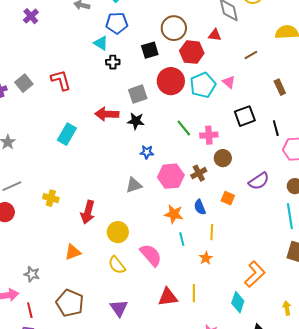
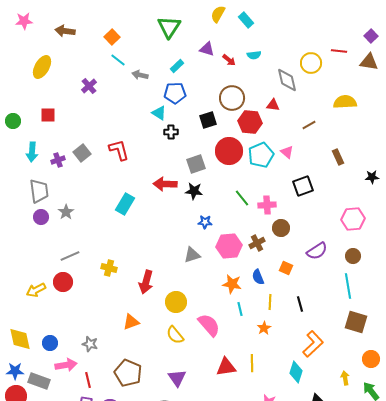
black line: (276, 128) -> (300, 304), moved

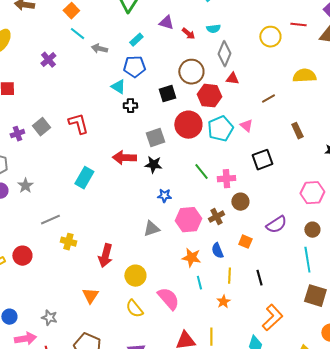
gray diamond: (287, 80) -> (224, 54), moved, turned 35
gray line: (70, 256) -> (50, 220), moved
orange triangle: (131, 322) -> (90, 296), turned -36

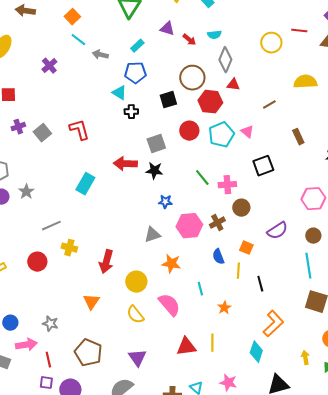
red circle: (188, 125) -> (189, 131), size x0.7
purple cross: (17, 134) -> (18, 127), moved
red circle: (22, 256) -> (37, 262), moved
orange star: (191, 258) -> (171, 264), moved
yellow line: (229, 276) -> (238, 271), moved

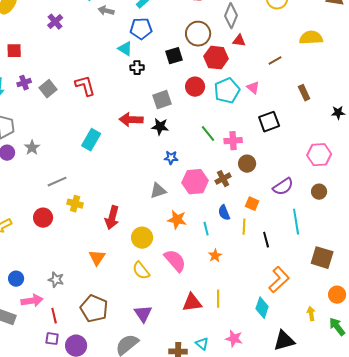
cyan line: (308, 266) -> (296, 222), moved
cyan line: (200, 289) -> (206, 229), moved
orange star: (224, 308) -> (215, 256), moved

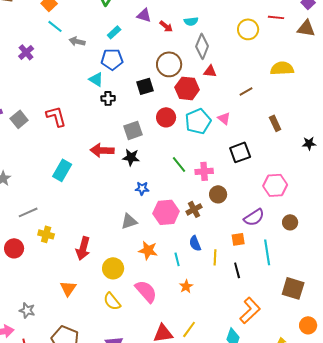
pink hexagon: (319, 155) -> (275, 185), moved
orange square: (252, 204) -> (238, 239), moved, turned -32
yellow line: (218, 299) -> (189, 329), turned 36

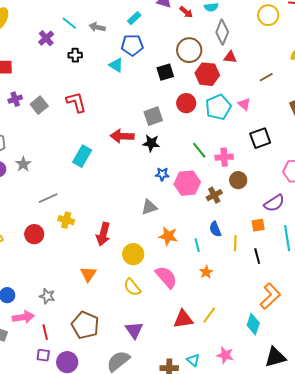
cyan line: (55, 26) -> (69, 23), moved
black cross: (108, 98) -> (75, 55), moved
pink hexagon: (166, 212) -> (187, 183), moved

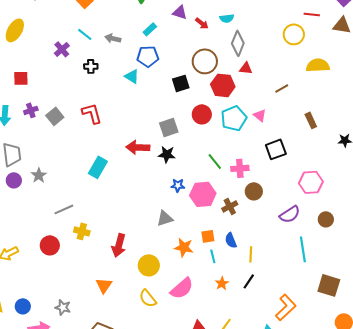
yellow circle: (268, 15) -> (294, 34), moved
orange square: (258, 225) -> (208, 236), moved
black line: (257, 256) -> (249, 281), moved, turned 49
pink semicircle: (166, 277) -> (182, 288), turned 90

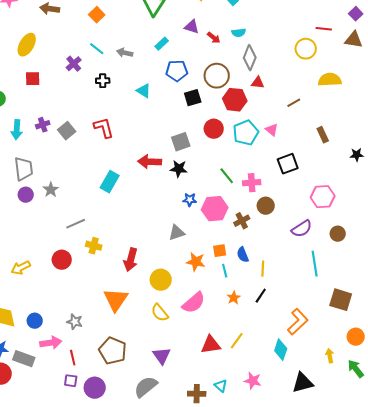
blue pentagon: (148, 56) -> (177, 71), moved
red square: (21, 78) -> (33, 79), moved
orange triangle: (104, 285) -> (116, 300), size x1.5

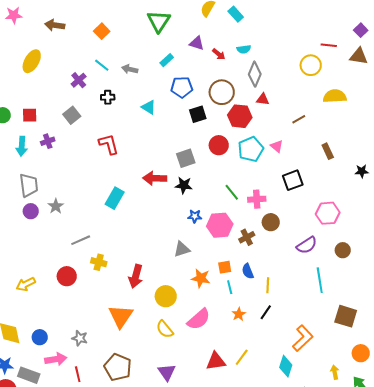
red square: (33, 79) -> (30, 115), moved
gray square: (67, 131) -> (72, 115), moved

